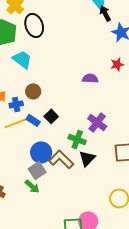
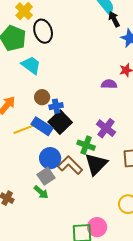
purple semicircle: (90, 78) -> (109, 84), moved
blue cross: (16, 104) -> (56, 106), moved
black square: (51, 116) -> (60, 122), size x1.6
blue rectangle: (33, 120) -> (42, 126), size x1.5
black triangle: (87, 158) -> (96, 164), size x1.4

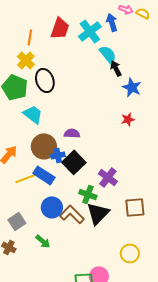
purple semicircle: (109, 84) -> (72, 133), moved
brown circle: (42, 97) -> (44, 146), size x1.6
black square: (60, 122) -> (74, 162), moved
gray square: (46, 176) -> (17, 221), moved

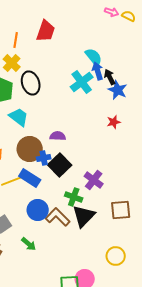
blue arrow: (112, 22) -> (98, 71), moved
cyan cross: (90, 31) -> (82, 82), moved
black arrow: (116, 68) -> (110, 77), moved

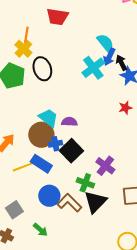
red trapezoid: (46, 31) -> (57, 17), turned 80
orange line: (16, 40) -> (26, 35), moved
blue arrow: (98, 71) -> (109, 57), turned -138
cyan trapezoid: (19, 117) -> (48, 118), moved

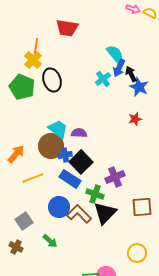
cyan cross: (93, 68) -> (103, 79), size x0.7
blue rectangle: (41, 164) -> (70, 179), moved
purple cross: (105, 166) -> (115, 177), turned 30

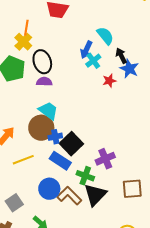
blue arrow: (119, 68) -> (86, 50), moved
red star: (135, 119) -> (109, 81), moved
purple semicircle: (79, 133) -> (44, 82), moved

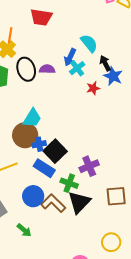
purple semicircle: (44, 82) -> (47, 69), moved
cyan trapezoid: (48, 111) -> (32, 118), turned 85

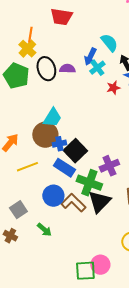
green cross: (69, 183) -> (89, 183), size x1.4

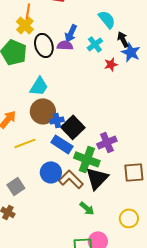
blue arrow: (90, 57) -> (71, 33), moved
cyan trapezoid: (52, 118) -> (39, 86), moved
green arrow: (44, 230) -> (87, 208), moved

